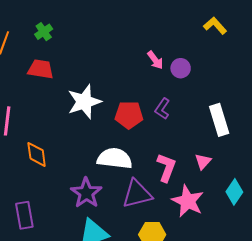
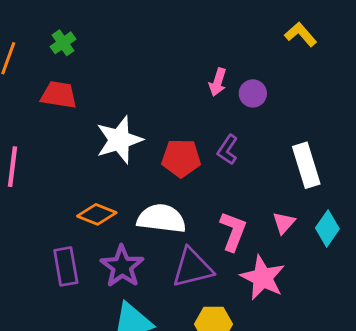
pink arrow: (155, 60) -> (218, 82), turned 54
orange diamond: (37, 154) -> (97, 214), moved, turned -60
cyan diamond: (234, 192) -> (327, 228), moved
purple rectangle: (24, 215) -> (66, 266), moved

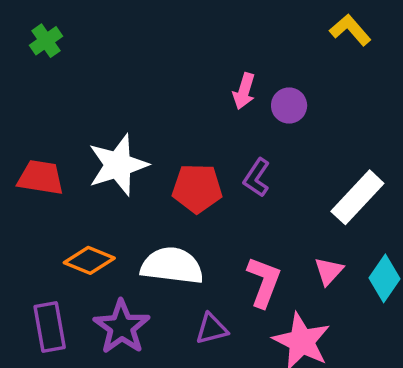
red trapezoid: (59, 95) -> (41, 178), moved
white rectangle: (306, 165) -> (357, 197), turned 60
purple triangle: (192, 268) -> (212, 329), size x0.6

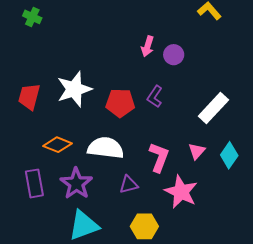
green cross: (46, 41) -> (32, 17), turned -30
red trapezoid: (41, 178) -> (29, 97), turned -84

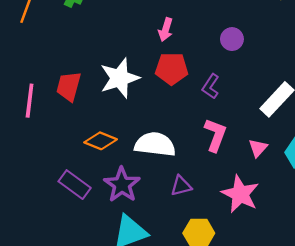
pink arrow: (147, 46) -> (166, 30), moved
red pentagon: (120, 103) -> (172, 69), moved
pink L-shape: (159, 157) -> (215, 135), moved
purple rectangle: (34, 183) -> (75, 185), turned -44

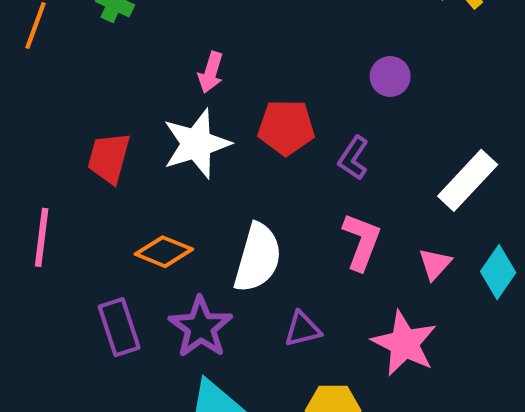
pink arrow: (166, 30) -> (211, 72), moved
pink line: (30, 101) -> (42, 237), moved
white semicircle: (155, 144) -> (258, 258), turned 99
purple rectangle: (75, 185) -> (119, 327), turned 36

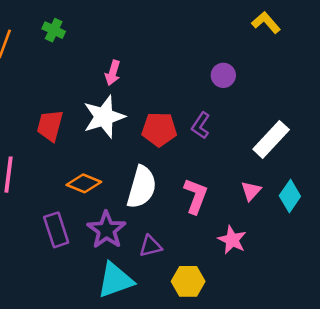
red pentagon: (286, 127) -> (159, 129), moved
pink L-shape: (362, 242) -> (196, 196), moved
purple triangle: (302, 329) -> (150, 246), moved
pink star: (404, 343) -> (232, 240), size x0.7

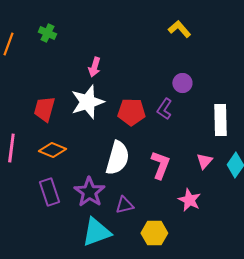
yellow L-shape: (266, 23) -> (179, 29), moved
purple circle: (223, 75) -> (182, 83), moved
white rectangle: (271, 139) -> (220, 120), turned -44
orange diamond: (84, 183) -> (52, 150), moved

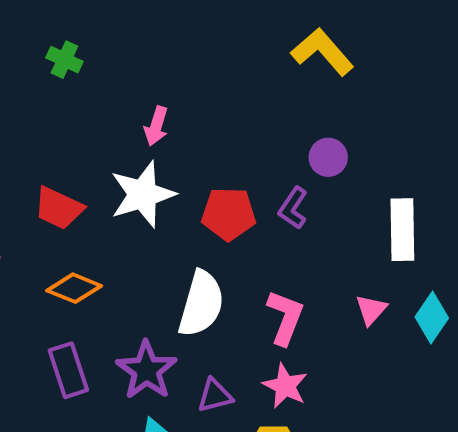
yellow L-shape: (179, 29) -> (322, 52), size x1.4
red trapezoid: (44, 109) -> (59, 208), turned -80
pink star: (189, 200) -> (285, 386), moved

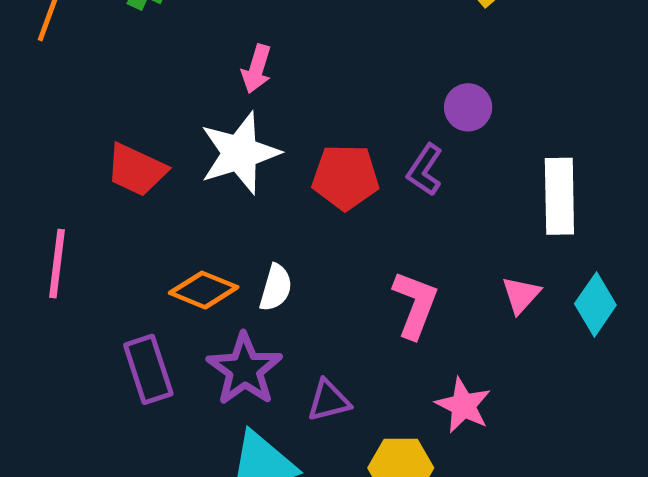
orange diamond: (74, 288) -> (204, 290), moved
white semicircle: (201, 304) -> (276, 288), moved, size x0.6
pink star: (285, 386) -> (463, 405), moved

